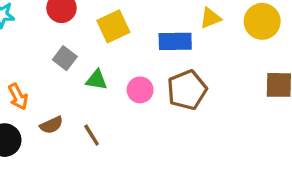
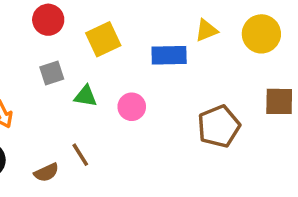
gray square: (65, 58) -> (52, 73), turned 35
brown pentagon: (187, 90) -> (219, 126), moved
brown semicircle: (51, 125) -> (46, 172), moved

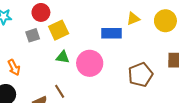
yellow square: (103, 39) -> (59, 30), moved
gray square: (52, 73) -> (33, 35), moved
pink circle: (132, 107) -> (90, 63), size x1.6

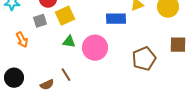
orange arrow: (14, 67) -> (22, 40), moved

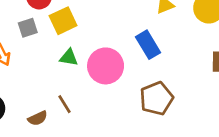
blue rectangle: (116, 19) -> (148, 45), moved, turned 60
brown pentagon: (144, 59) -> (156, 98), moved

